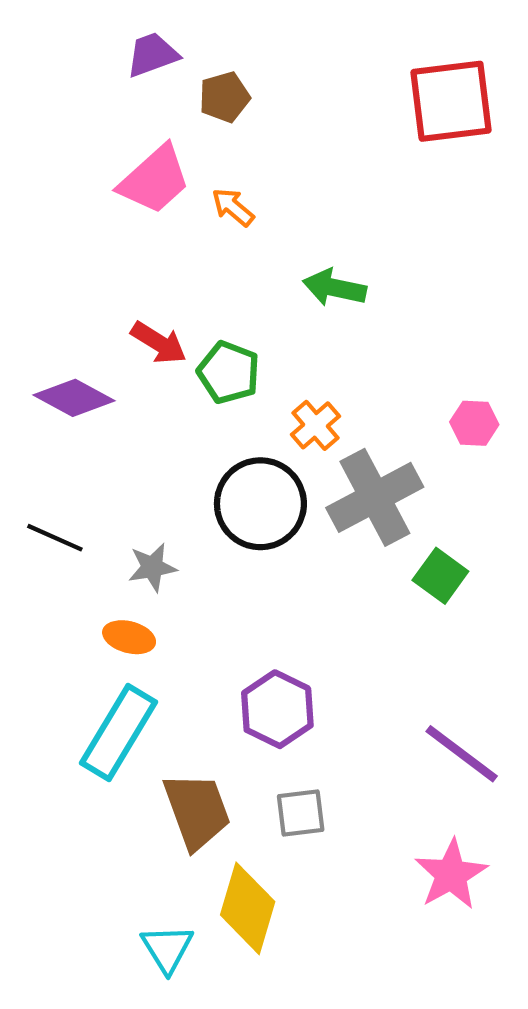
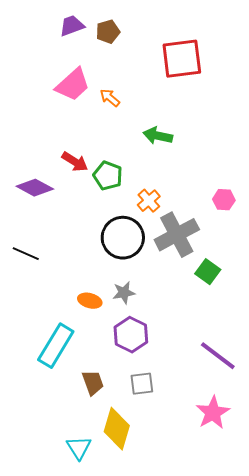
brown pentagon: (224, 97) -> (108, 32), moved
red square: (451, 101) -> (182, 59), moved
gray star: (152, 567) -> (124, 293), moved
orange ellipse: (129, 637) -> (90, 301), moved
brown trapezoid: (197, 811) -> (93, 383), size x0.7

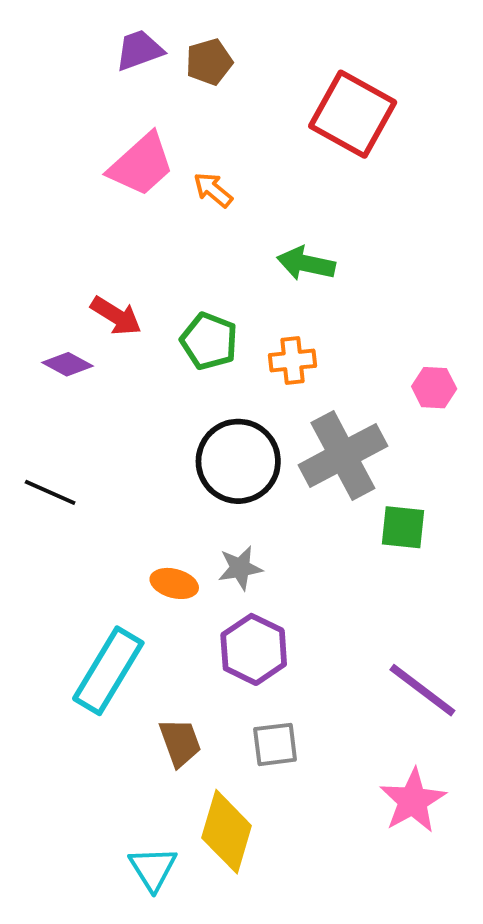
red square: (182, 59) -> (353, 114), turned 36
red arrow: (75, 162) -> (116, 316), moved
purple diamond: (35, 188) -> (68, 364), size x0.7
orange cross: (149, 201) -> (293, 360), moved, turned 35
green square: (208, 272) -> (403, 527), turned -30

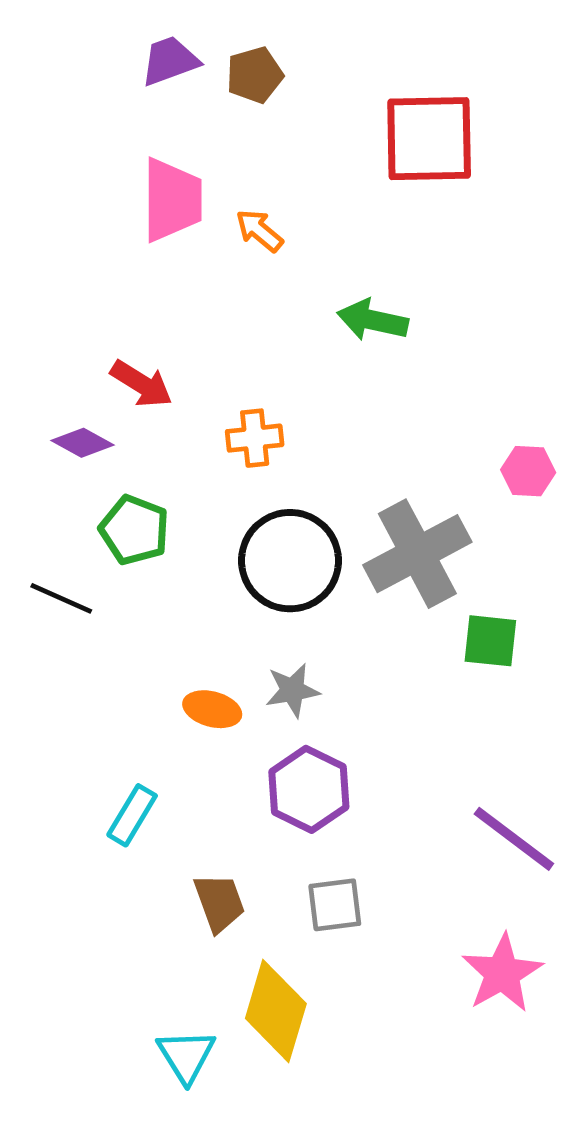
red square: (353, 114) -> (429, 139), turned -30
pink trapezoid: (141, 165) -> (172, 200), turned -48
green pentagon: (209, 341) -> (134, 530), moved
orange cross: (293, 360) -> (255, 438), moved
cyan rectangle: (108, 671) -> (132, 815), size x0.6

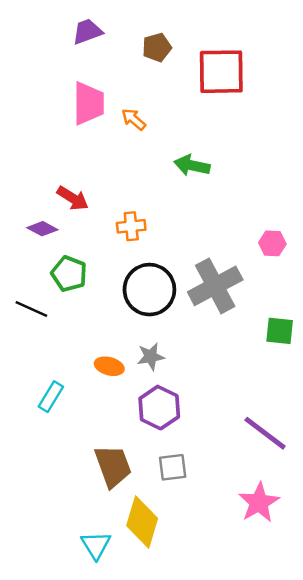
brown pentagon: (255, 75) -> (157, 47), moved
green square: (490, 641) -> (280, 331), moved
cyan rectangle: (132, 815) -> (51, 397), moved
brown trapezoid: (219, 903) -> (113, 466), size x1.4

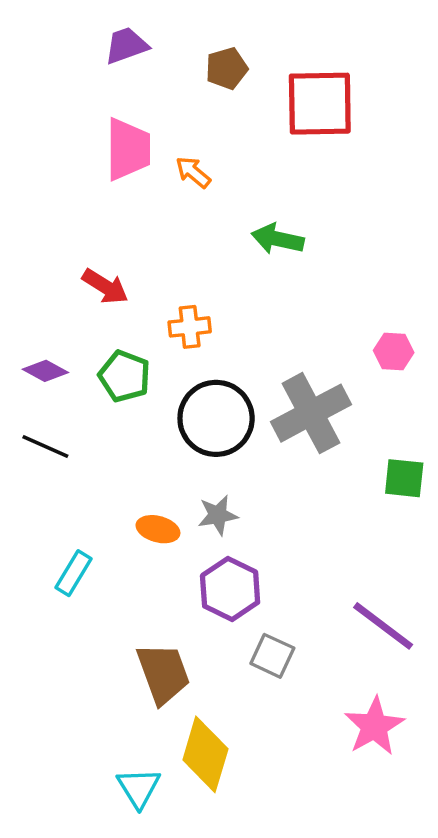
purple diamond: (42, 229) -> (45, 371), moved
green pentagon: (69, 274) -> (125, 376), moved
gray square: (173, 467) -> (272, 656), moved, turned 32

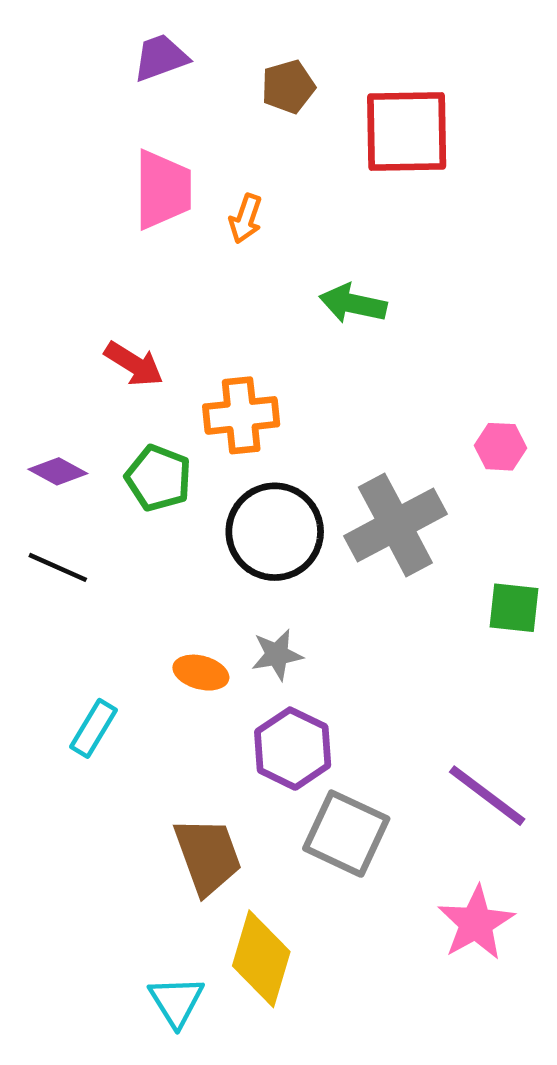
orange arrow: (193, 172) -> (246, 219), turned -111
orange cross: (190, 327) -> (241, 415), size x1.4
gray square: (272, 656) -> (346, 834), size x1.5

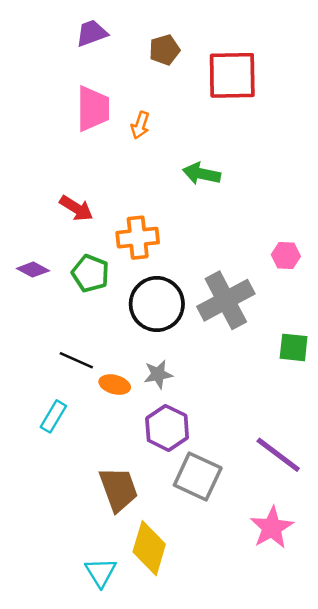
black line: (58, 567) -> (76, 360), moved

